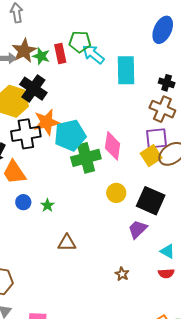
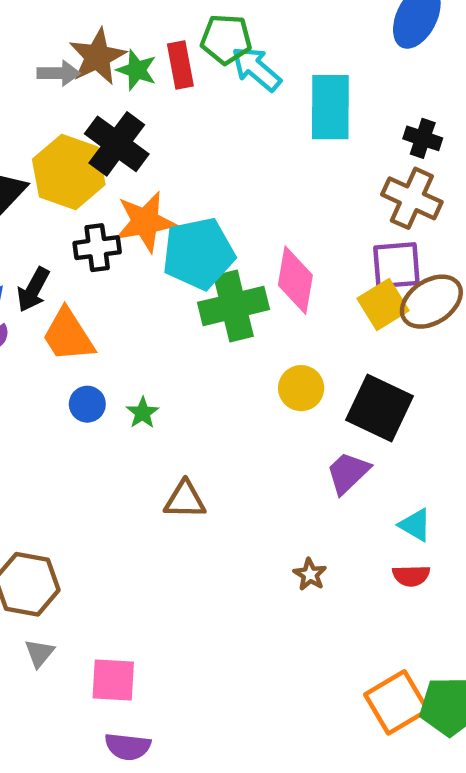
black cross: (26, 134) -> (97, 248), size x0.7

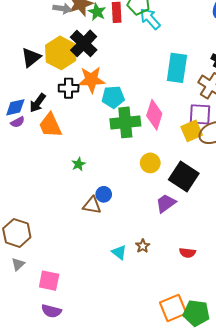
cyan rectangle: (330, 107) -> (177, 68), moved
cyan pentagon: (198, 253) -> (113, 97), size x0.7
blue circle: (87, 404) -> (104, 194), moved
cyan triangle: (415, 525) -> (119, 252), moved

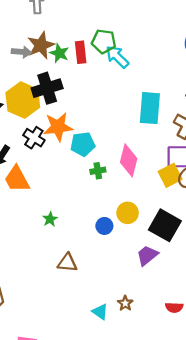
black cross: (84, 43) -> (47, 88), turned 32
black cross: (69, 88) -> (34, 138), turned 36
green cross: (125, 122) -> (98, 171), size x0.5
blue circle: (104, 194) -> (104, 226), moved

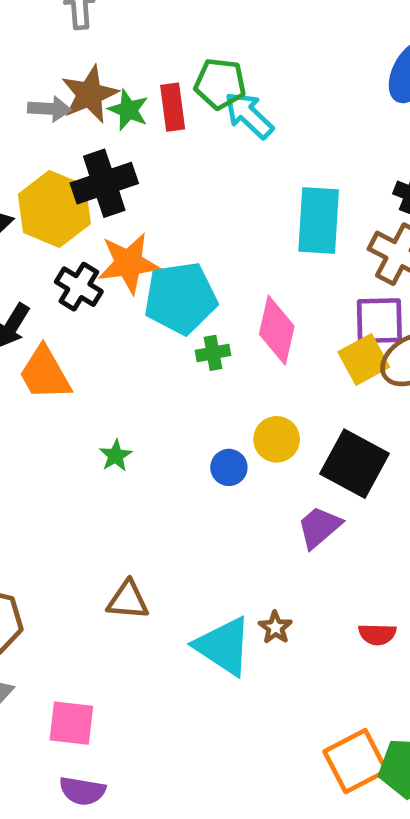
cyan pentagon: (83, 144) -> (181, 298), size x1.4
brown triangle: (67, 263) -> (128, 600), moved
cyan triangle: (100, 312) -> (223, 646), size x1.8

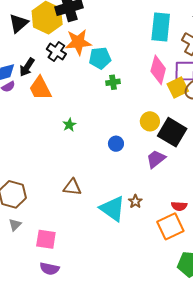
cyan pentagon: (181, 298) -> (100, 58), size x0.7
pink diamond: (277, 330) -> (158, 70), moved
yellow circle: (277, 439) -> (150, 121), moved
blue circle: (229, 467) -> (116, 144), moved
orange square: (355, 761) -> (170, 226), moved

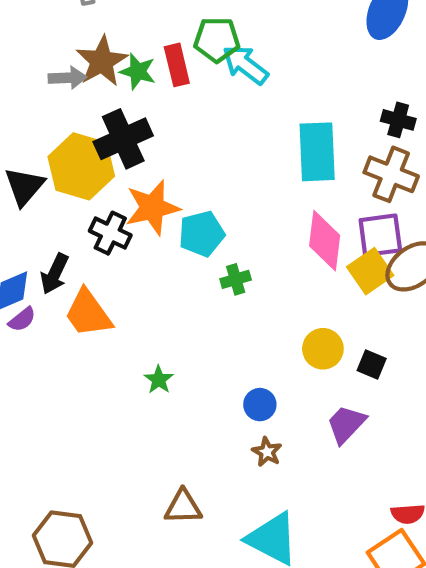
black square: (172, 132) -> (372, 364), size x0.5
brown star: (135, 201) -> (267, 452), moved

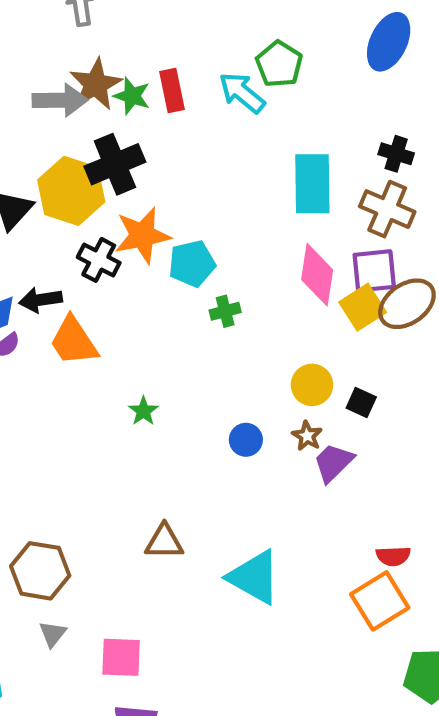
green pentagon: (217, 40) -> (279, 64), moved, turned 30
gray arrow: (68, 78) -> (60, 100), size x1.4
black arrow: (55, 274) -> (41, 300), turned 54
brown star: (267, 452) -> (307, 436), moved

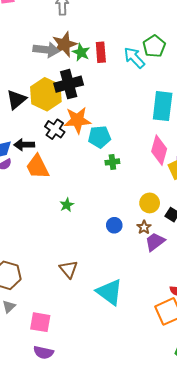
brown triangle: (164, 542) -> (68, 269), turned 42

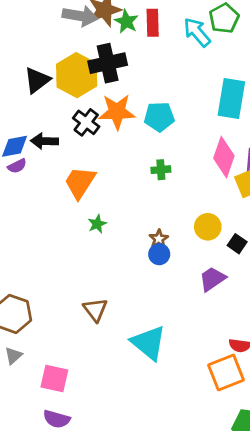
cyan pentagon: (99, 137) -> (159, 117), moved
orange trapezoid: (37, 167) -> (80, 182), moved, turned 56
brown star: (144, 227) -> (159, 239), moved

